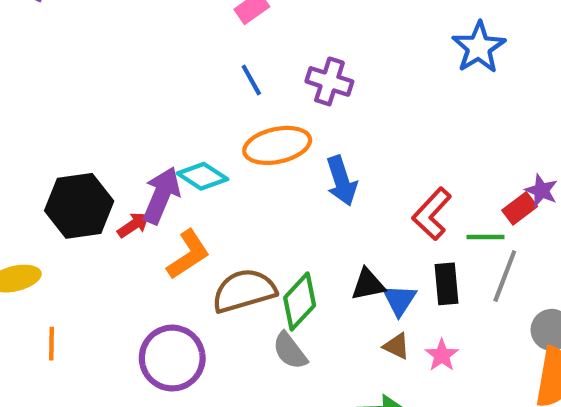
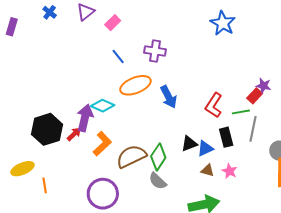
blue triangle: (399, 300) -> (205, 148), turned 42
orange line: (52, 344) -> (45, 185), moved

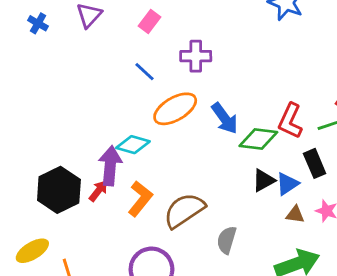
pink rectangle: (113, 23) -> (150, 21), moved
green diamond: (158, 157) -> (258, 139), moved, turned 72
gray semicircle: (158, 181) -> (227, 240), turned 72

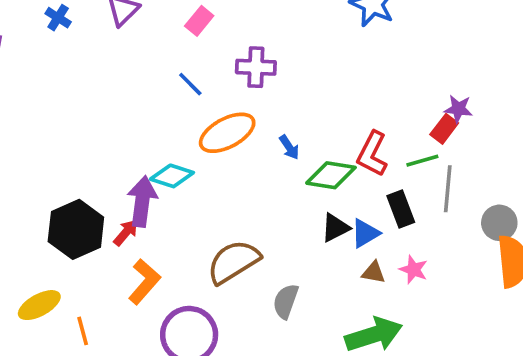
blue arrow: (225, 118) -> (289, 147), size x0.6
orange L-shape: (140, 199) -> (144, 282), moved

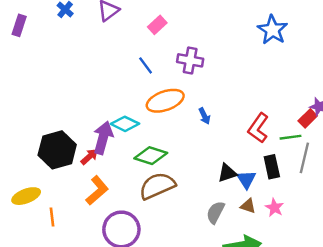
green diamond: (331, 175) -> (151, 156), moved
blue triangle: (365, 233) -> (246, 179), turned -40
gray semicircle: (286, 301) -> (215, 212), moved

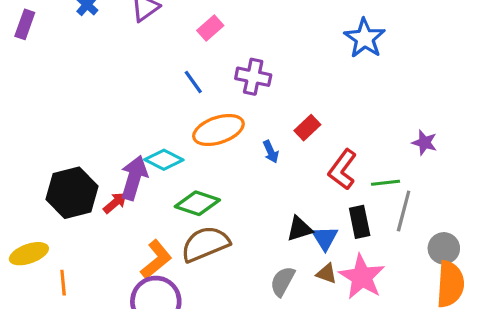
red rectangle: (308, 118) -> (307, 128), moved
orange L-shape: (97, 190) -> (156, 259), moved
pink star: (274, 208) -> (362, 277), size x1.8

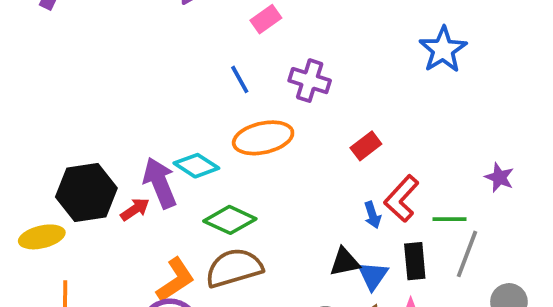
blue arrow: (271, 152) -> (373, 215), moved
purple arrow: (134, 178) -> (160, 183), turned -45
yellow ellipse: (29, 254) -> (42, 237), moved

